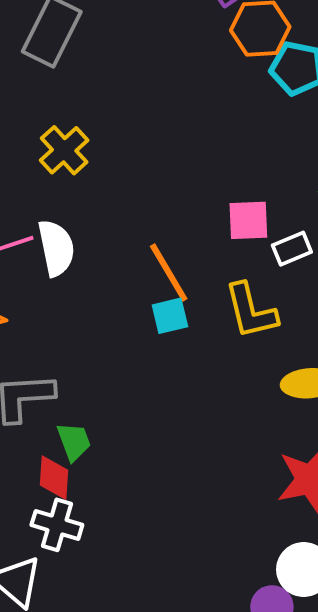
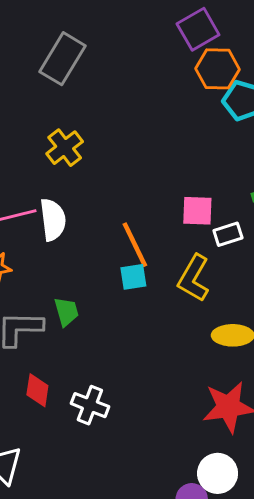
yellow L-shape: (251, 311) -> (194, 278), turned 39
green trapezoid: (74, 442) -> (66, 312), moved
white cross: (57, 525) -> (90, 405), moved

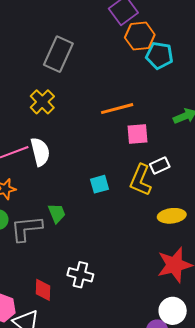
gray rectangle: (63, 59) -> (58, 54), moved
white rectangle: (228, 234) -> (160, 166), moved
orange line: (135, 245) -> (117, 109), moved, turned -72
red diamond: (37, 390) -> (43, 290), moved

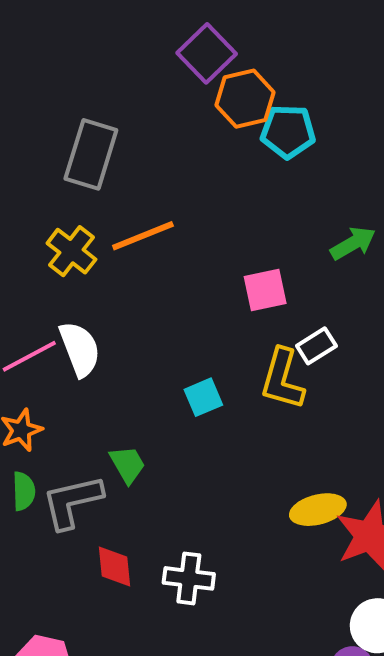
orange line: (117, 109) -> (143, 236), moved
yellow ellipse: (172, 216) -> (318, 510), moved
red diamond: (43, 290) -> (115, 566), moved

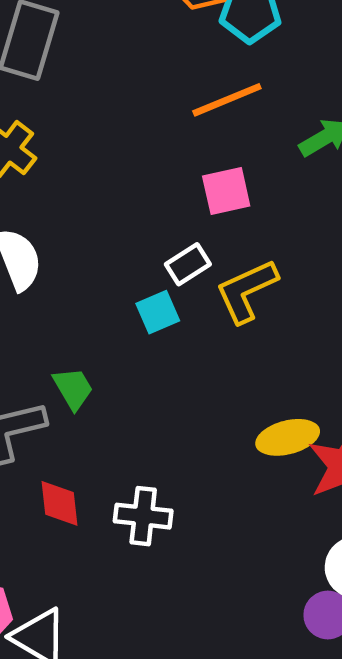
orange line: (143, 236) -> (227, 100), moved
white rectangle: (316, 346) -> (188, 264), moved
yellow L-shape: (282, 379) -> (246, 291), turned 50

